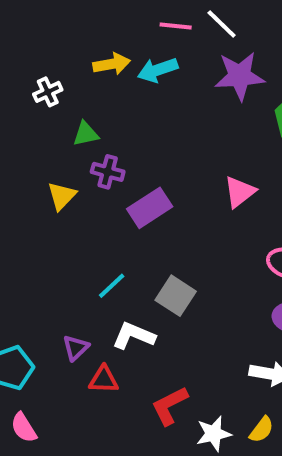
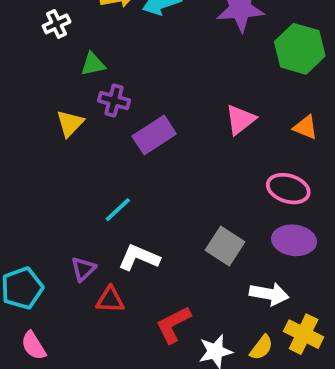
gray square: (176, 296) -> (225, 246), moved

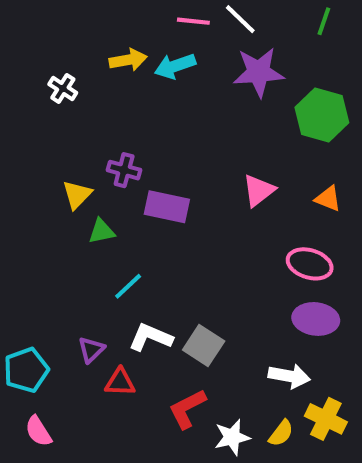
white cross: (57, 24) -> (63, 89), turned -32
green triangle: (93, 64) -> (102, 231), moved
purple rectangle: (154, 135) -> (167, 207), turned 45
gray square: (225, 246) -> (204, 345), moved

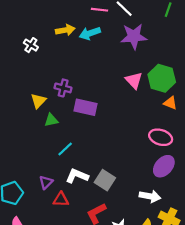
green hexagon: (322, 115) -> (162, 78), moved
pink triangle: (259, 190) -> (134, 80), moved, turned -36
purple ellipse: (316, 319) -> (164, 166), turned -55

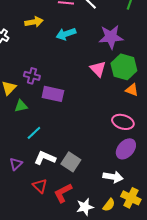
cyan arrow: (90, 33) -> (66, 34), moved
purple star: (134, 36) -> (111, 37), moved
red triangle: (61, 199) -> (40, 186), moved, turned 42

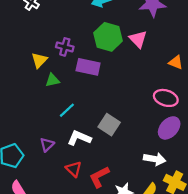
green hexagon: (124, 67) -> (108, 37), moved
gray square: (71, 162) -> (109, 125), moved

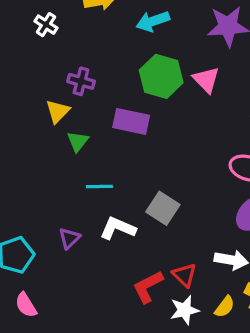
purple cross: (65, 47) -> (81, 81), moved
green triangle: (53, 80) -> (78, 141), turned -40
cyan line: (67, 110) -> (99, 187), turned 42
red triangle: (74, 169) -> (185, 275), moved

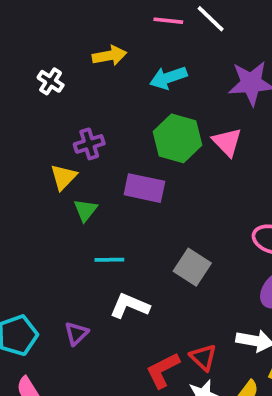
purple cross: (81, 81) -> (89, 144), turned -32
gray square: (163, 208) -> (192, 267), moved
purple triangle: (69, 238) -> (76, 333), moved

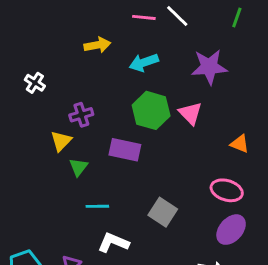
white cross: (51, 81) -> (35, 83), moved

